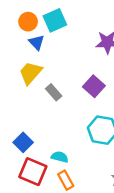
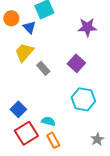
orange circle: (28, 22) -> (11, 18), moved
red square: (33, 172) -> (26, 133), turned 35

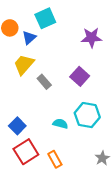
blue triangle: (29, 27) -> (29, 38), turned 32
cyan semicircle: (48, 121) -> (60, 124), moved

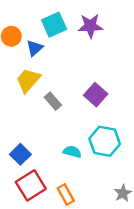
purple star: (92, 38) -> (90, 26), moved

